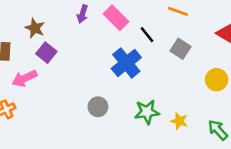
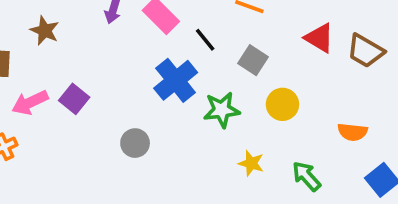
purple square: (46, 53) -> (74, 99), moved
yellow circle: (217, 80) -> (282, 104), moved
green star: (147, 112) -> (222, 110), moved

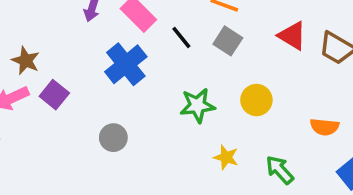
brown star: (45, 31) -> (26, 61), moved
gray square: (253, 60) -> (228, 41), moved
blue cross: (176, 80) -> (126, 64), moved

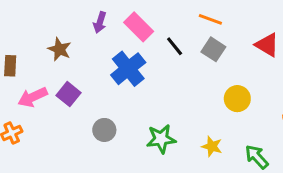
brown star: (26, 61) -> (60, 49), moved
green star: (197, 105) -> (161, 139), moved
gray circle: (113, 138) -> (104, 130), moved

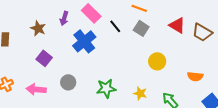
purple arrow: (100, 22) -> (64, 18), moved
pink arrow: (33, 97) -> (36, 89), moved, turned 30

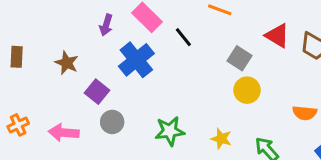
brown star: (38, 28) -> (67, 63), moved
gray square: (141, 28) -> (239, 58), moved
purple square: (44, 58) -> (97, 92), moved

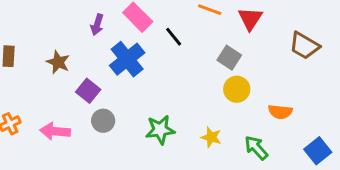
red triangle: (277, 36) -> (250, 19), moved, turned 32
orange semicircle: (305, 113) -> (280, 112), moved

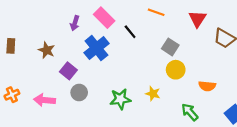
red triangle: (250, 19) -> (197, 19), moved
yellow star: (211, 137) -> (153, 94), moved

